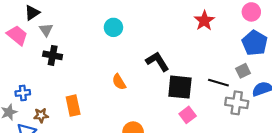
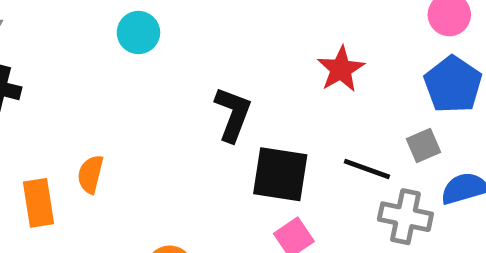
red star: (204, 21) -> (341, 69), moved
black L-shape: (157, 61) -> (233, 114), turned 50
orange semicircle: (119, 82) -> (90, 174), moved, turned 42

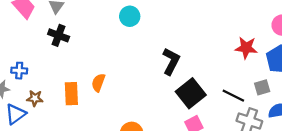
red star: (341, 69) -> (246, 48), moved, turned 30
black square: (280, 174) -> (191, 93), turned 36

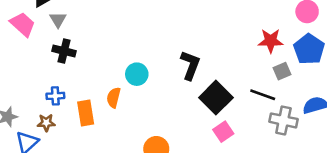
cyan circle: (130, 16) -> (137, 74), moved
blue cross: (19, 71) -> (55, 96), moved
gray square: (262, 87) -> (282, 71), moved

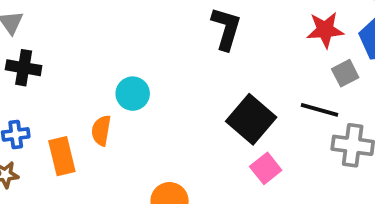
black L-shape: (190, 65) -> (226, 29), moved

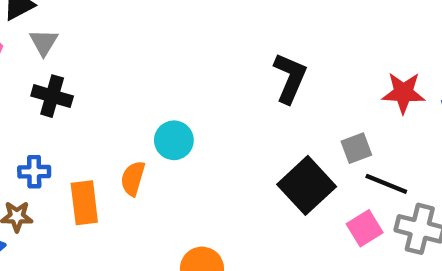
gray square: (345, 73) -> (356, 148), moved
pink square: (266, 168) -> (365, 228), moved

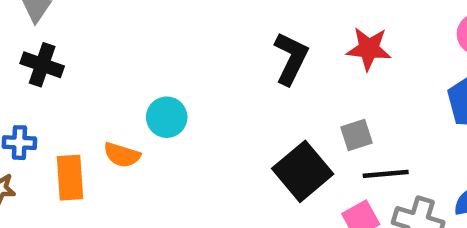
red star: (403, 93) -> (369, 49), moved
orange semicircle: (133, 178) -> (122, 155), turned -92
black line: (386, 184) -> (386, 174), turned -30

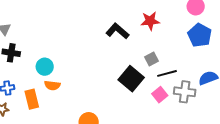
black L-shape: (291, 58) -> (117, 31), turned -65
cyan circle: (167, 117) -> (45, 67), moved

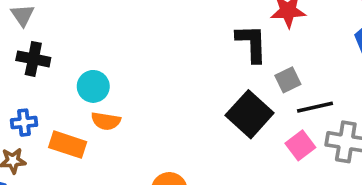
black L-shape: (117, 31) -> (252, 43), moved, turned 45
orange rectangle: (32, 99) -> (68, 145), turned -60

